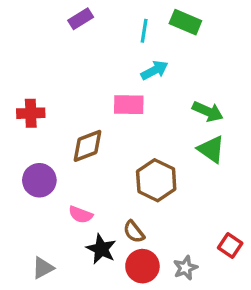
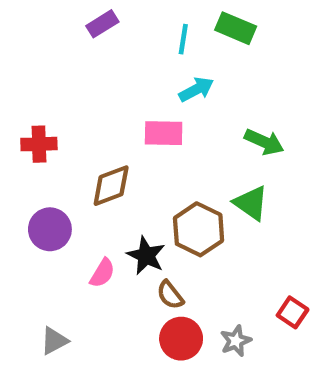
green triangle: (211, 149) -> (251, 203), moved
pink semicircle: (81, 215) -> (102, 273), turned -80
black star: (101, 249) -> (146, 256), moved

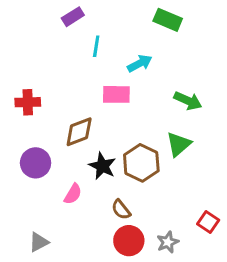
cyan line: (183, 39) -> (96, 46), moved
green triangle: (251, 203) -> (179, 144), turned 44
black star: (146, 256) -> (102, 166), moved

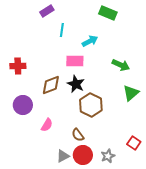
green triangle: (179, 144) -> (131, 93), moved
black star: (102, 166) -> (76, 84), moved
gray triangle: (39, 242) -> (63, 156), moved

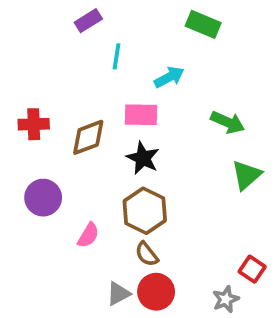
brown diamond: (51, 85) -> (88, 137), moved
brown hexagon: (91, 105) -> (145, 211), moved
gray star: (108, 156) -> (226, 299), moved

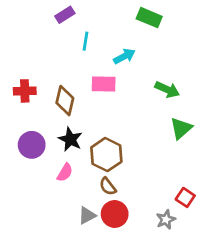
brown diamond: (88, 137) -> (65, 101), turned -56
black star: (143, 158) -> (70, 139), moved

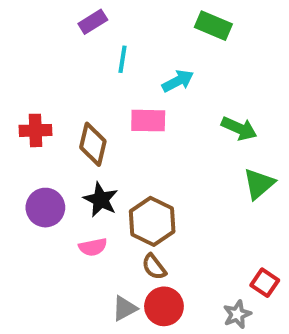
pink semicircle: (65, 173) -> (93, 247), turned 48

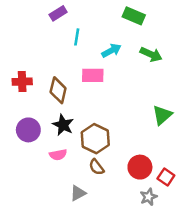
green arrow: (239, 128) -> (151, 54), moved
red circle: (164, 306) -> (140, 167), moved

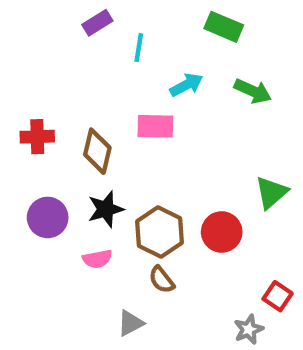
cyan line: (77, 37) -> (139, 48), moved
black star: (63, 125) -> (106, 209), turned 30
red circle: (140, 167) -> (222, 232), moved

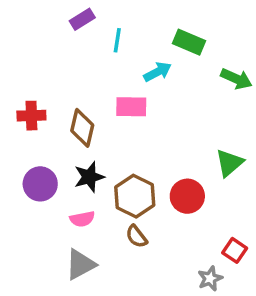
green rectangle: (224, 27) -> (189, 42), moved
green arrow: (253, 91) -> (236, 79), moved
gray triangle: (130, 323) -> (80, 264), moved, size x1.4

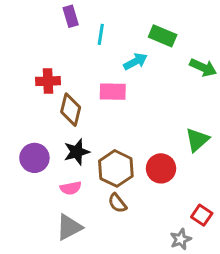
purple rectangle: (82, 19) -> (71, 16), turned -75
red cross: (31, 116) -> (48, 81), moved

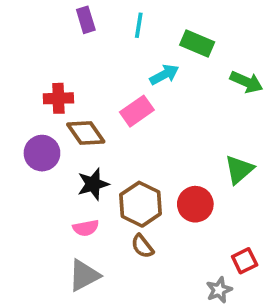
cyan line: (101, 34) -> (139, 25), moved
pink rectangle: (113, 92) -> (137, 111), turned -36
brown diamond: (71, 110) -> (86, 133), turned -48
purple circle: (34, 158) -> (42, 153), moved
red square: (202, 215) -> (245, 261), turned 30

